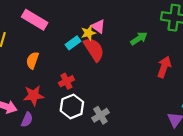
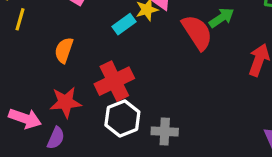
red semicircle: (94, 49) -> (197, 32), moved
red cross: (66, 81) -> (114, 81), size x1.6
gray cross: (100, 115) -> (165, 131), turned 35

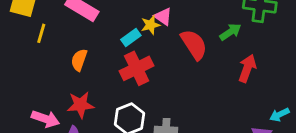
green arrow: (222, 18) -> (230, 32), moved
red cross: (114, 81) -> (137, 68), moved

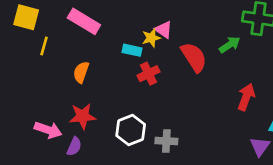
cyan rectangle: (131, 38) -> (132, 50), turned 48
red cross: (137, 68) -> (149, 74), moved, size x0.7
red arrow: (247, 68) -> (246, 97), moved

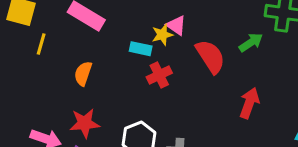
red arrow: (246, 97) -> (249, 103), moved

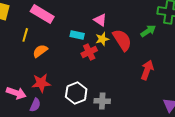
yellow star: (162, 35) -> (102, 39), moved
yellow line: (41, 44) -> (25, 35), moved
orange semicircle: (83, 74) -> (40, 51), turned 35

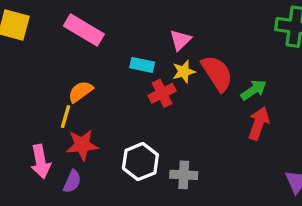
pink triangle: (100, 20) -> (180, 40), turned 40
green arrow: (148, 31) -> (254, 90), moved
yellow line: (25, 35) -> (66, 117), moved
pink arrow: (16, 93) -> (41, 162), turned 60

